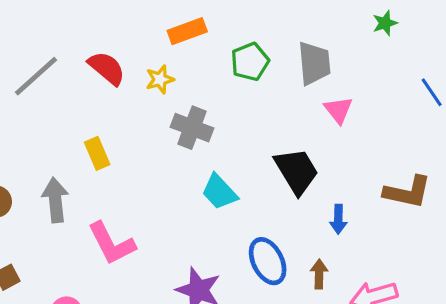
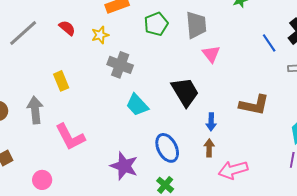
red semicircle: (107, 68) -> (67, 28), size x0.7
brown arrow: (319, 274) -> (209, 148), moved

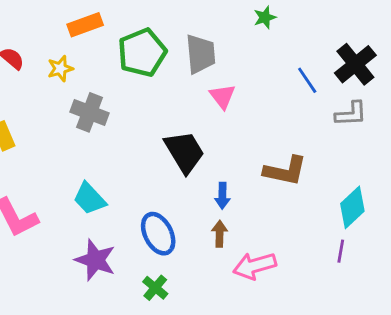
green pentagon: (156, 24) -> (142, 53), size x1.4
cyan trapezoid: (137, 105) -> (90, 199), moved

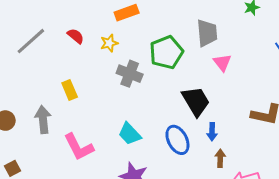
green pentagon: (142, 53) -> (166, 52), moved
blue arrow: (222, 196) -> (212, 132), moved
blue ellipse: (158, 234) -> (177, 140), moved

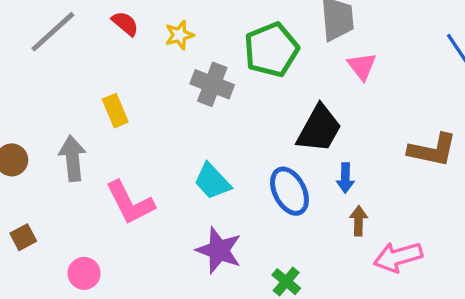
black trapezoid: (196, 101) -> (319, 129), turned 60

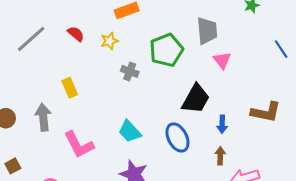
gray cross: (212, 84) -> (130, 71), size x0.7
blue arrow: (345, 178) -> (222, 124), moved

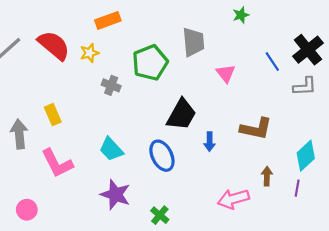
red semicircle: (76, 34) -> (54, 45), size x1.8
pink triangle: (222, 60) -> (226, 73), moved
yellow rectangle: (70, 88) -> (53, 115), moved
brown arrow: (220, 156) -> (267, 176), moved

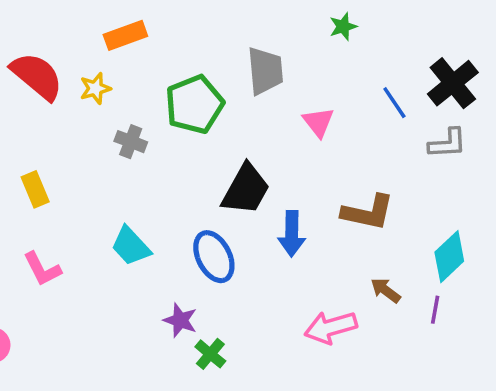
blue arrow: (210, 142) -> (292, 234), size x1.4
pink L-shape: (57, 163) -> (42, 269), size x0.7
brown arrow: (267, 176) -> (386, 290), turned -54
purple star: (115, 195) -> (180, 320), moved, size x0.7

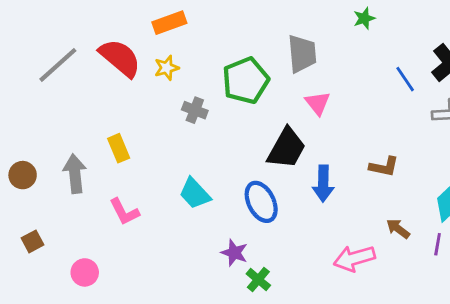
orange rectangle: (125, 35) -> (169, 23), moved
pink triangle: (318, 122) -> (318, 103), moved
brown L-shape: (368, 212) -> (384, 167), size x0.7

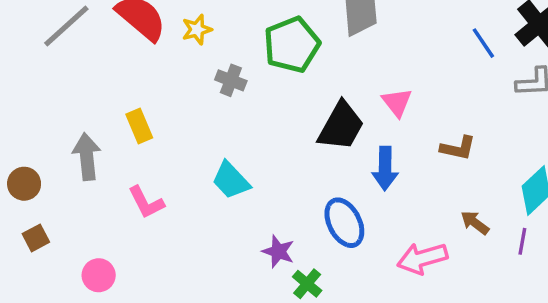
pink triangle: (318, 103) -> (397, 102), moved
brown circle: (23, 175) -> (24, 184), moved
blue ellipse: (261, 202) -> (344, 223), moved

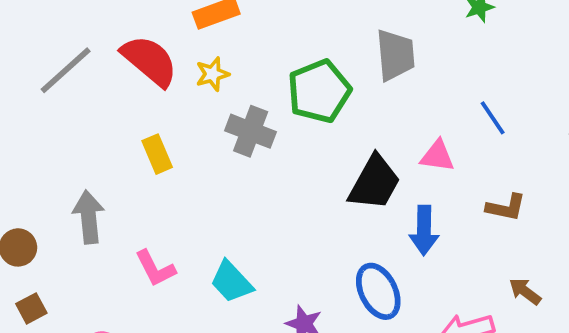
blue line: (483, 43) -> (493, 118), moved
gray cross: (231, 80) -> (251, 131), size x1.4
pink triangle: (397, 102) -> (437, 156), turned -44
yellow rectangle: (139, 126) -> (157, 154), moved
cyan trapezoid: (231, 180) -> (231, 282), moved

